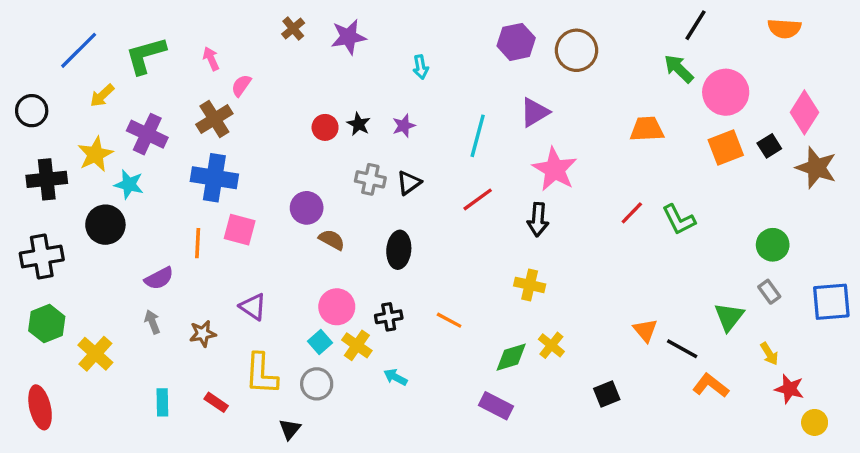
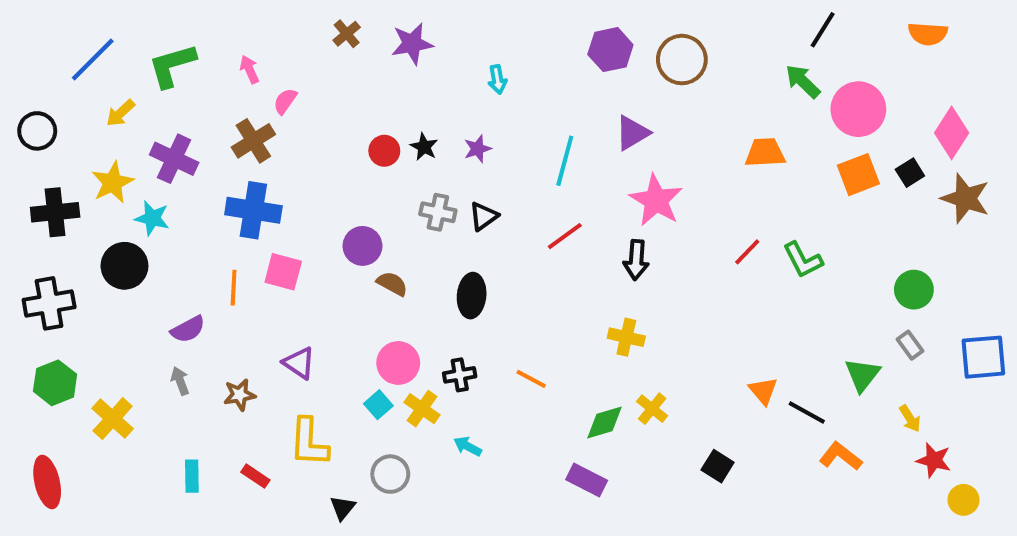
gray circle: (317, 384) -> (390, 474), moved
black square: (607, 394) -> (718, 466), turned -36

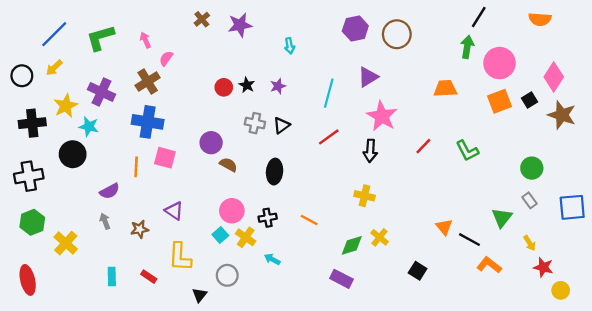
green arrow: (803, 81) -> (467, 47), turned 55
yellow arrow: (121, 113) -> (54, 68), moved
red line: (747, 252) -> (423, 146), moved

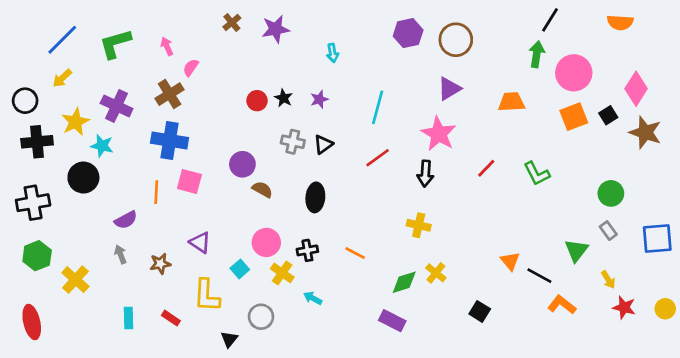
black circle: (22, 76) -> (25, 101), moved
purple triangle: (368, 77) -> (449, 89), moved
cyan square: (220, 235) -> (240, 269), moved
yellow circle: (561, 290) -> (665, 309), moved

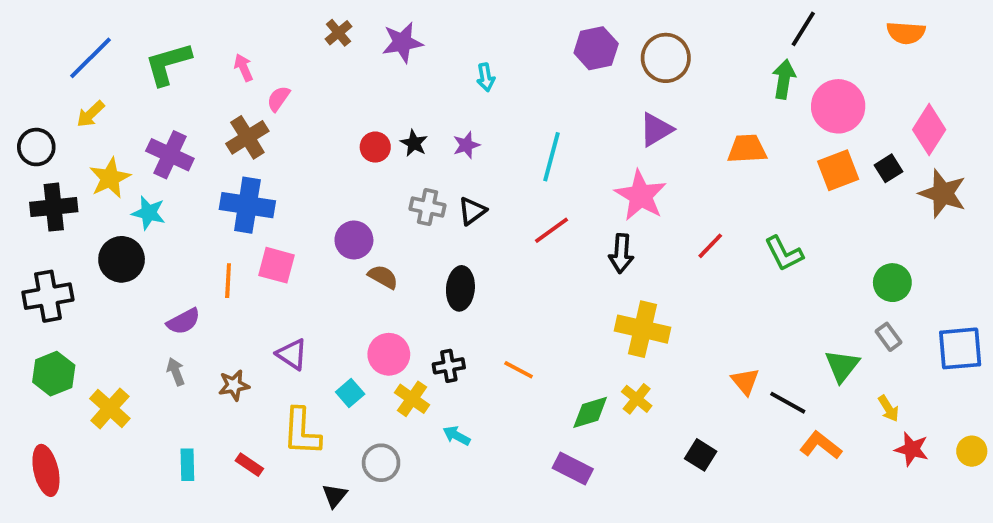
yellow cross: (419, 225) -> (643, 329), moved, size x1.5

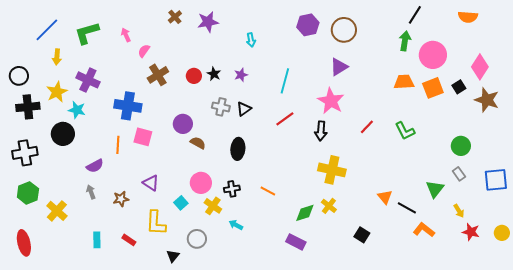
yellow arrow: (91, 114) -> (57, 57), moved, turned -42
brown cross: (247, 137) -> (158, 75), moved
orange trapezoid: (747, 149) -> (404, 82), moved

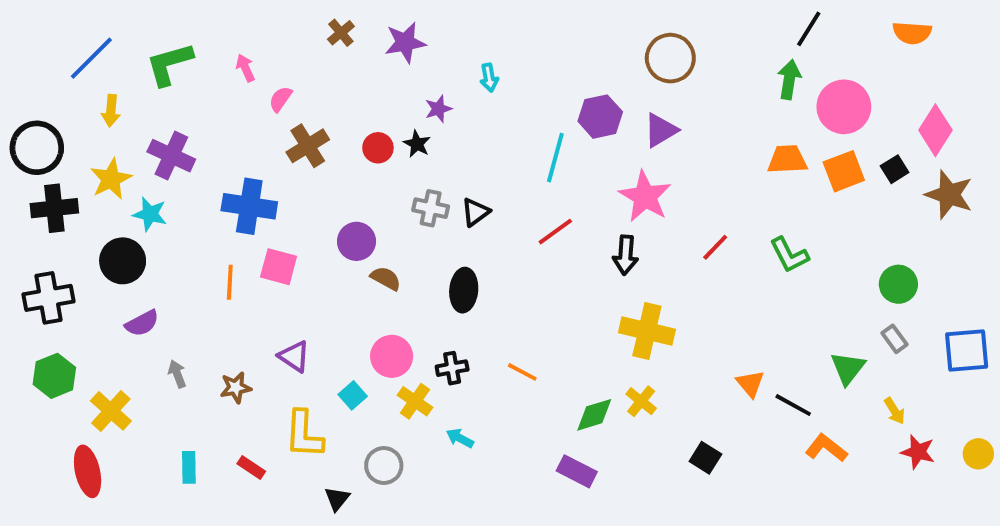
purple hexagon: (308, 25) -> (600, 117), moved
purple star: (241, 75) -> (438, 109), moved
black circle: (19, 76) -> (37, 148), size x1.4
purple semicircle: (95, 166) -> (142, 323), moved
red ellipse: (24, 243) -> (88, 471), moved

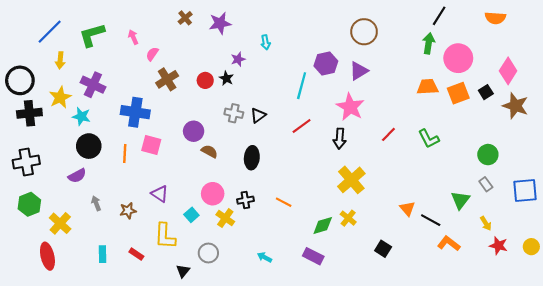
black circle: (123, 261) -> (89, 146), moved
yellow cross: (647, 331) -> (351, 180), turned 36
cyan arrow: (460, 438) -> (265, 257), moved

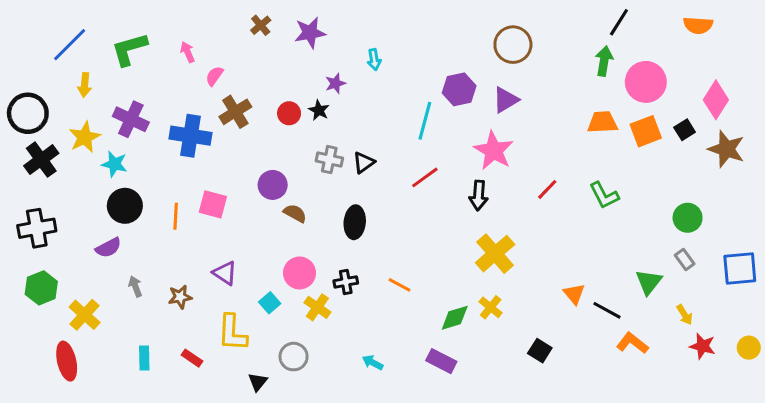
blue cross: (135, 112) -> (191, 136), moved
black cross: (29, 113) -> (41, 160), turned -30

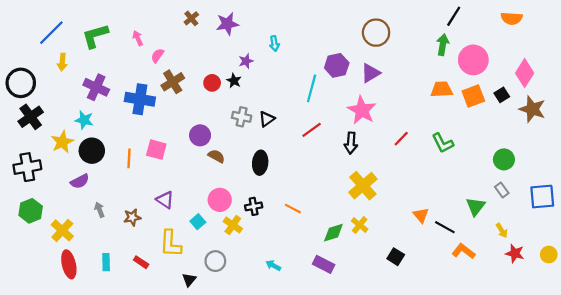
yellow star: (85, 137) -> (62, 142), moved
red ellipse: (67, 361) -> (69, 264), moved

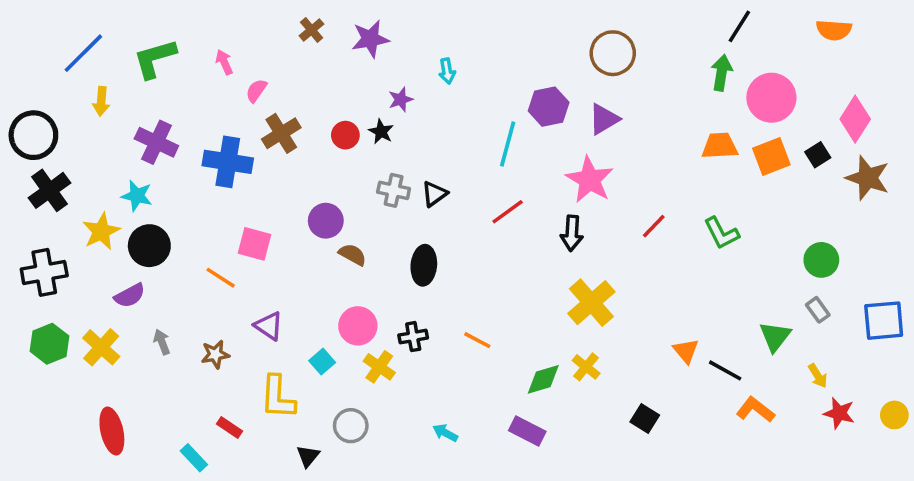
orange line: (129, 158) -> (221, 278), moved, turned -60
yellow cross: (62, 230) -> (101, 347), moved
cyan rectangle: (106, 262) -> (194, 458), moved, turned -42

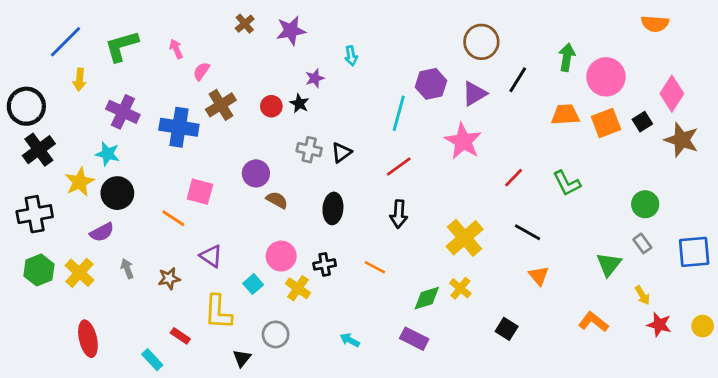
black line: (739, 26) -> (518, 80), moved
black arrow: (572, 233) -> (399, 214), moved
black line: (725, 370) -> (528, 232), moved

